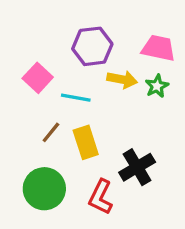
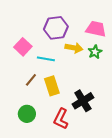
green circle: (44, 189) -> (27, 114), size x0.7

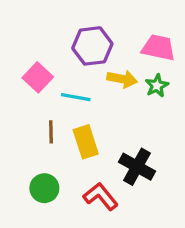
brown line: (31, 80) -> (51, 132), turned -40
black cross: (83, 101) -> (137, 167), turned -30
red L-shape: (61, 119) -> (101, 196), turned 115

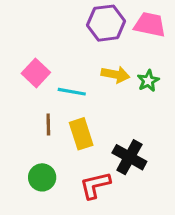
purple hexagon: (92, 46) -> (106, 23), moved
pink trapezoid: (158, 48) -> (150, 25), moved
red L-shape: (101, 196) -> (95, 185), turned -64

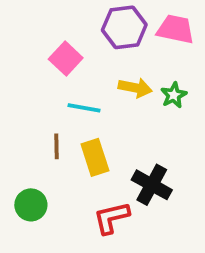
pink square: (36, 73) -> (66, 58), moved
green circle: (42, 177) -> (31, 205), moved

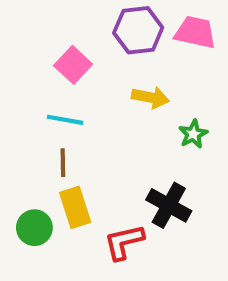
green star: (174, 95) -> (193, 134), moved
cyan line: (84, 108) -> (65, 120), moved
yellow rectangle: (95, 157) -> (75, 207), moved

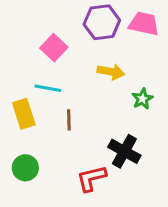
brown line: (63, 163) -> (69, 120), moved
yellow rectangle: (75, 207) -> (24, 114), moved

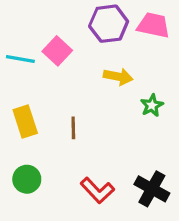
cyan line: (48, 88) -> (20, 59), moved
black cross: (124, 151) -> (152, 189), moved
red L-shape: (91, 178) -> (97, 190), turned -120

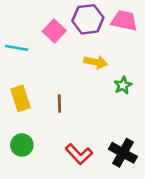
pink square: (57, 51) -> (54, 31), moved

